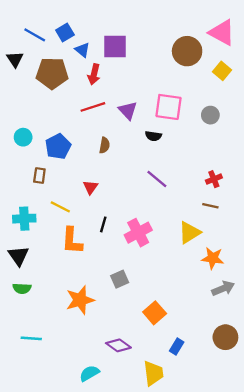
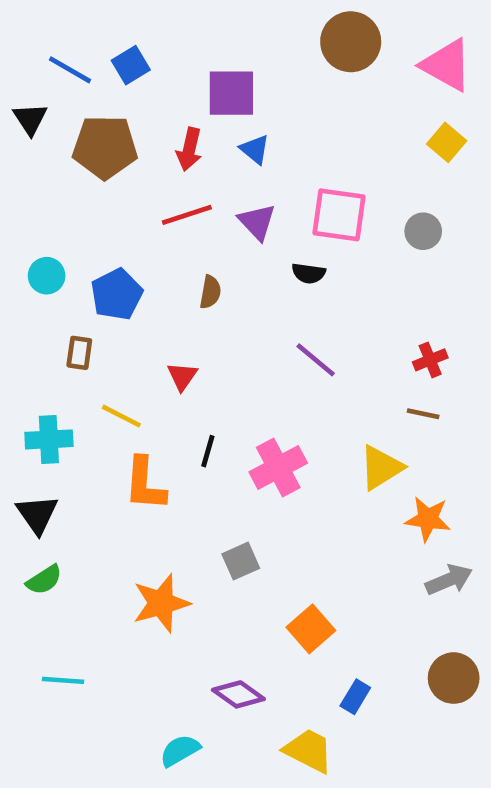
blue triangle: (82, 50) -> (255, 149), moved
brown circle: (187, 51) -> (351, 42), moved
green semicircle: (22, 288) -> (44, 580), turned -36
yellow trapezoid: (153, 373) -> (309, 751), turned -56

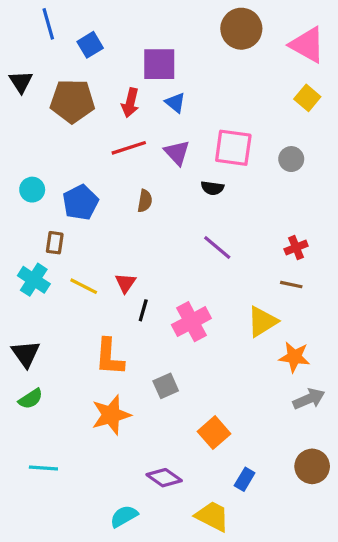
blue line: (70, 70) -> (48, 24), moved, turned 44
red triangle: (182, 376) -> (125, 283), moved
cyan cross: (49, 439) -> (34, 280), moved, turned 36
orange L-shape: (145, 484) -> (109, 357), moved

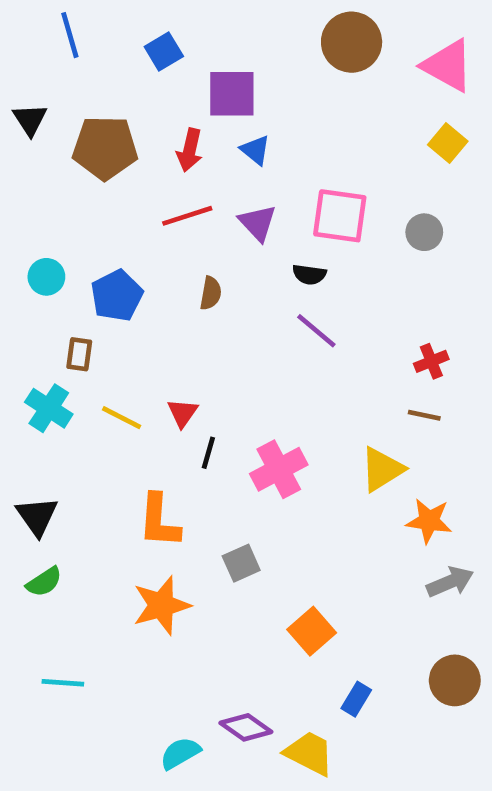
blue square: (90, 45) -> (164, 52), moved
purple line: (217, 248) -> (316, 331), moved
purple diamond: (164, 478) -> (246, 727), moved

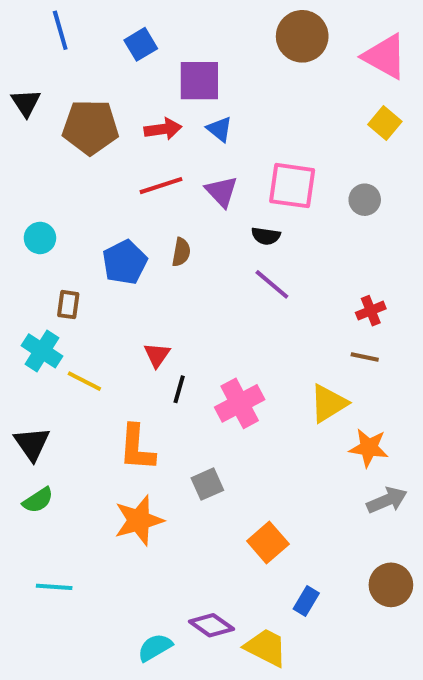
red arrow: (190, 150) -> (163, 129), turned -111
blue pentagon: (117, 296) -> (125, 262), moved
yellow line: (122, 418) -> (84, 381), moved

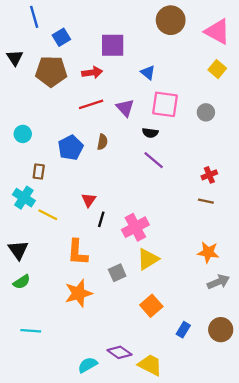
blue square: (141, 44) -> (61, 37), moved
blue triangle: (219, 129) -> (148, 73), moved
yellow triangle: (328, 403) -> (148, 259), moved
blue rectangle: (306, 601) -> (183, 330), moved

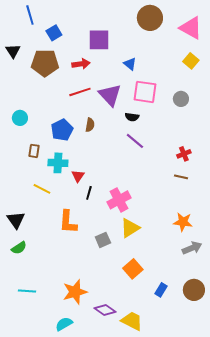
purple triangle: (125, 108) -> (110, 95), size x1.4
cyan cross: (24, 198) -> (58, 163), moved, turned -30
orange star: (78, 293) -> (75, 292), moved
cyan semicircle: (88, 365) -> (64, 324), moved

